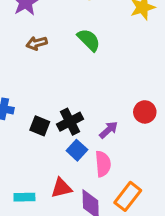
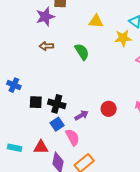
black cross: (70, 122) -> (57, 104), turned 30
black square: (40, 126) -> (36, 102), turned -32
pink semicircle: (103, 164) -> (72, 137), turned -36

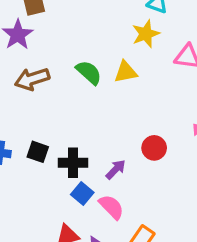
yellow triangle: (96, 21) -> (126, 72), moved
brown arrow: (46, 46) -> (32, 79), size x1.5
black square: (36, 102) -> (38, 152), moved, turned 32

